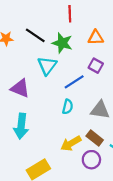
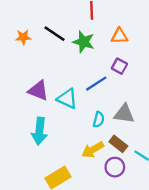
cyan triangle: (47, 66) -> (67, 99), moved, turned -42
cyan semicircle: (68, 107) -> (99, 120), moved

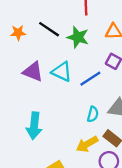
purple triangle: (38, 91) -> (33, 72), moved
cyan triangle: (67, 99) -> (62, 72), moved

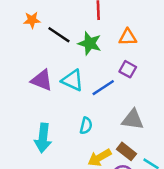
orange star: (18, 33) -> (32, 20), moved
cyan semicircle: (93, 114) -> (86, 126), moved

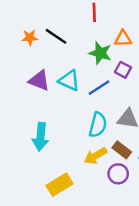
orange star: (32, 20) -> (30, 38), moved
green star: (90, 43) -> (100, 53), moved
cyan semicircle: (86, 126) -> (98, 125), moved, size x1.5

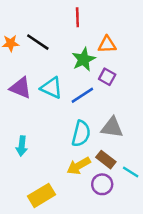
green star: (100, 53) -> (84, 59), turned 30
cyan arrow: (40, 137) -> (22, 146), size x0.7

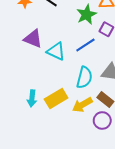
cyan triangle: (51, 88) -> (56, 51), moved
cyan arrow: (22, 146) -> (32, 98), moved
yellow rectangle: (42, 195) -> (56, 98), moved

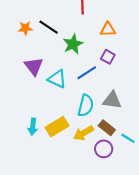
green star: (86, 15) -> (73, 44), moved
purple triangle: (33, 39) -> (34, 66), turned 30

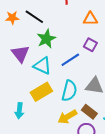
green star: (73, 44) -> (46, 39), moved
yellow rectangle: (57, 127) -> (41, 92), moved

